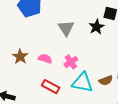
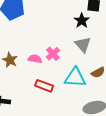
gray triangle: (66, 28) -> (83, 45), moved
pink cross: (71, 62) -> (53, 54), moved

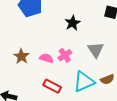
black star: (82, 21) -> (73, 23), moved
cyan triangle: (75, 78) -> (84, 82), turned -35

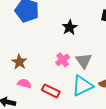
gray triangle: (96, 50) -> (84, 61), moved
pink semicircle: (46, 58) -> (24, 83), moved

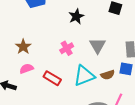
gray triangle: (84, 61) -> (98, 46), moved
pink semicircle: (24, 83) -> (26, 69), turned -40

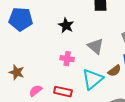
brown star: (23, 47) -> (17, 72), moved
pink cross: (67, 48) -> (67, 59), turned -32

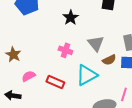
brown semicircle: (114, 71) -> (109, 60), moved

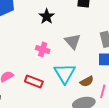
brown semicircle: (109, 60) -> (87, 81), moved
cyan triangle: (87, 75) -> (65, 73), turned -30

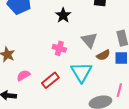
red rectangle: (34, 81) -> (50, 80), turned -60
brown semicircle: (87, 81) -> (103, 55), moved

